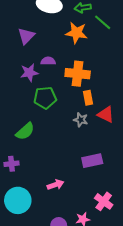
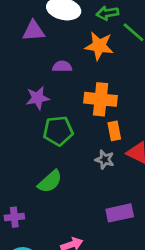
purple triangle: (26, 36) -> (33, 31), moved, turned 42
purple semicircle: (48, 61) -> (62, 66), moved
green semicircle: (25, 131) -> (50, 181), moved

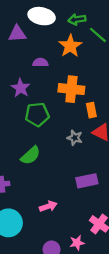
orange star: (99, 46) -> (70, 46), turned 30
purple star: (38, 98) -> (21, 88), turned -30
orange rectangle: (114, 131) -> (91, 110), moved

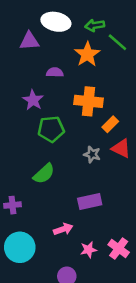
orange rectangle: (91, 110) -> (110, 124), turned 56
purple rectangle: (87, 181) -> (90, 201), moved
pink star: (77, 243) -> (89, 250), moved

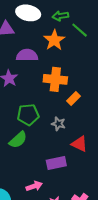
purple semicircle: (55, 72) -> (27, 55), size x1.5
green pentagon: (51, 129) -> (28, 115), moved
red triangle: (121, 148) -> (80, 144), moved

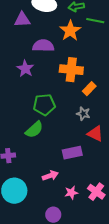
green line: (80, 30) -> (95, 21), turned -30
gray star: (58, 124) -> (83, 114), moved

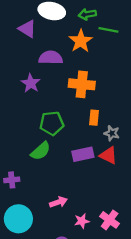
purple triangle: (22, 20) -> (27, 29), turned 36
orange rectangle: (89, 89) -> (94, 118), moved, turned -40
gray star: (83, 114) -> (112, 133), moved
purple rectangle: (72, 153) -> (83, 154), moved

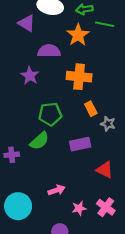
orange rectangle: (94, 118) -> (91, 109), turned -32
red triangle: (108, 155) -> (105, 170), moved
purple cross: (12, 180) -> (12, 155), moved

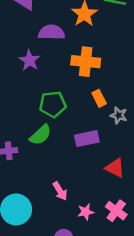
pink arrow: (57, 190) -> (60, 191), turned 77

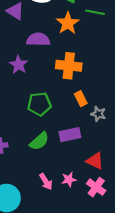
green semicircle: (40, 135) -> (39, 141), moved
pink cross: (116, 211) -> (96, 187), moved
pink star: (86, 212) -> (69, 179), moved

